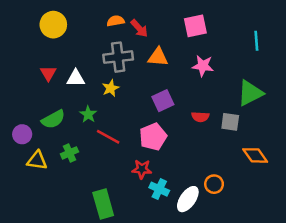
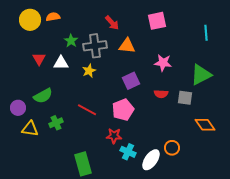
orange semicircle: (116, 21) -> (53, 17), moved
yellow circle: (53, 25) -> (30, 20), moved
pink star: (203, 66) -> (163, 63), moved
green star: (88, 114) -> (71, 41), moved

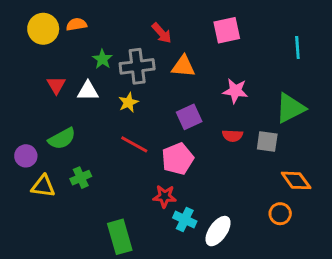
red line: (87, 110) -> (134, 144), moved
orange circle: (172, 148) -> (280, 214), moved

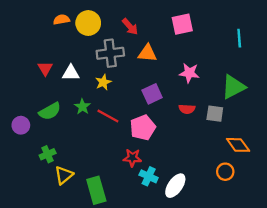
yellow circle: (43, 29) -> (88, 23), moved
green star: (102, 59) -> (82, 107), moved
green cross: (81, 178) -> (48, 154), moved
yellow triangle: (43, 186) -> (64, 175), moved, turned -48

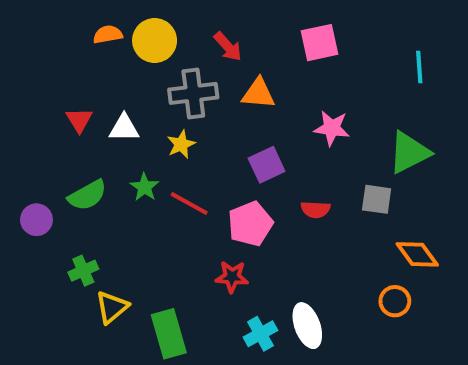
red semicircle: (187, 109) -> (315, 210), moved
cyan cross: (149, 176) -> (260, 334), moved, turned 36
white ellipse: (175, 186) -> (307, 326), turned -55

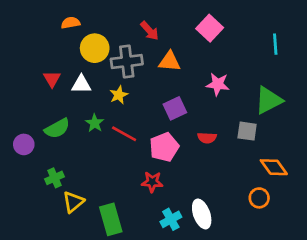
yellow circle: (155, 41) -> (95, 48), moved
pink square: (320, 43) -> (210, 28), turned -35

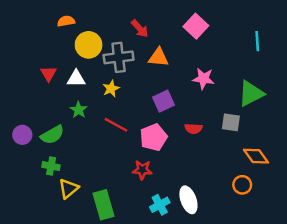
green star: (95, 123) -> (79, 110), moved
green semicircle: (57, 128) -> (52, 135), moved
green cross: (55, 178) -> (51, 166), turned 35

